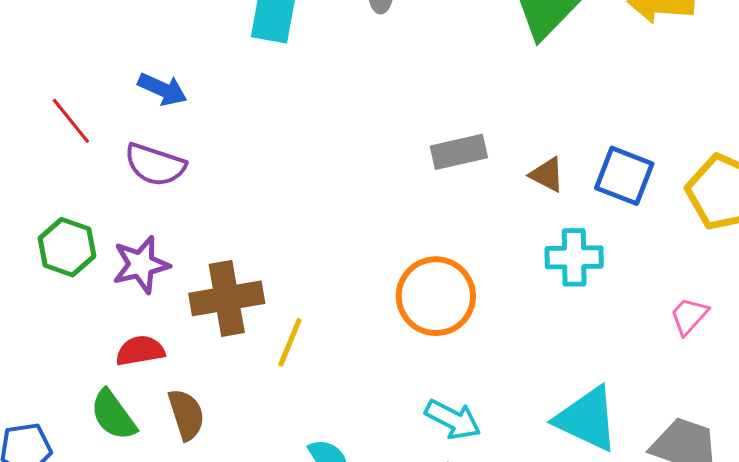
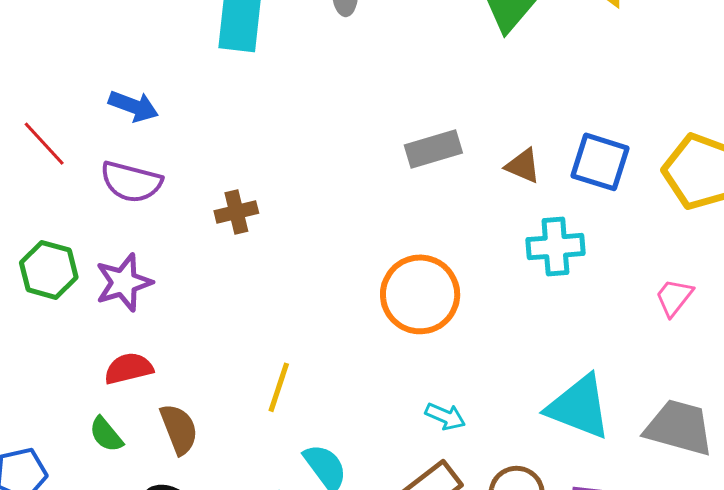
brown cross: (227, 298) -> (236, 212), moved, size x0.6
yellow line: (290, 342) -> (279, 387), moved
green semicircle: (113, 415) -> (106, 434), size x0.7
cyan arrow: (453, 419) -> (445, 416), size x0.7

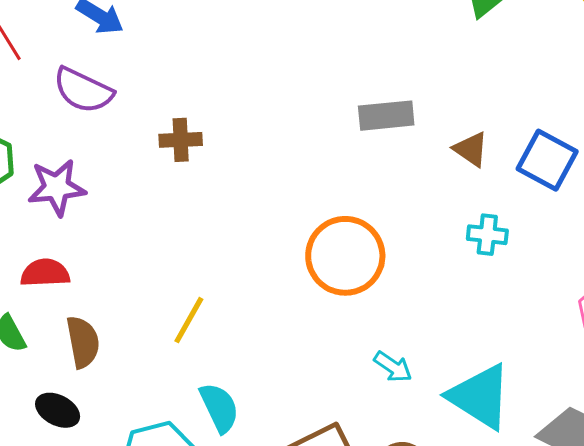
cyan cross: (555, 247) -> (487, 235), size x0.7
cyan arrow: (445, 416) -> (393, 367), moved

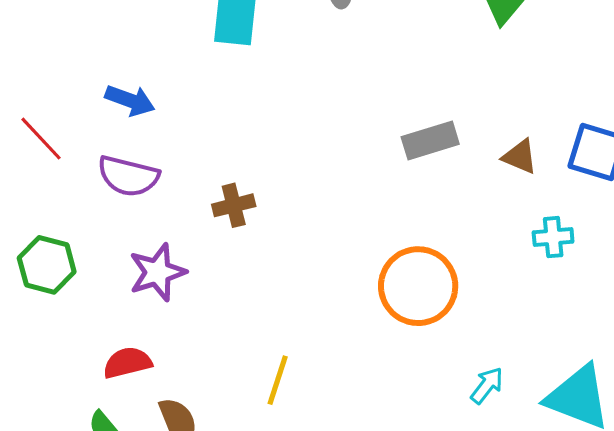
purple star: (57, 188) -> (157, 272), moved
cyan arrow: (393, 367) -> (487, 385), turned -75

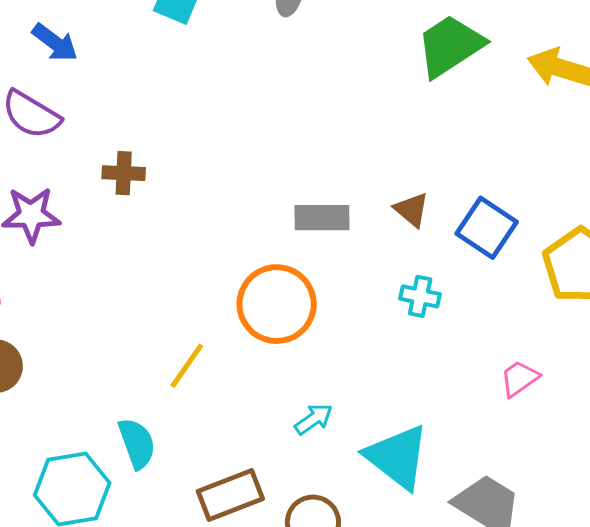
gray rectangle: (430, 141) -> (322, 218), moved
yellow line: (278, 380) -> (187, 366), moved

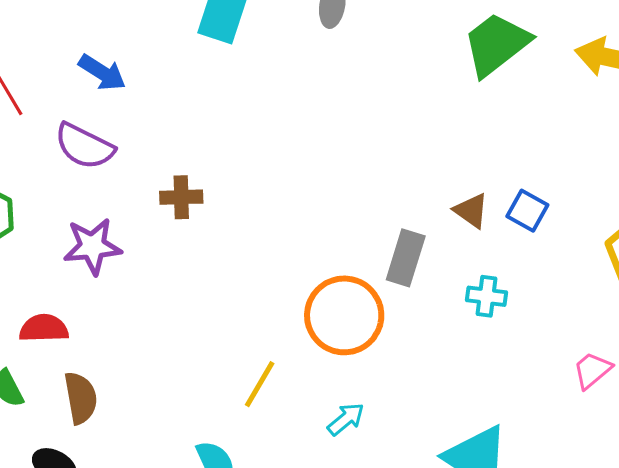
gray rectangle: (322, 218) -> (406, 258), moved, turned -68
blue square: (487, 228) -> (527, 211), moved, size x0.7
cyan arrow: (314, 419) -> (346, 419), moved

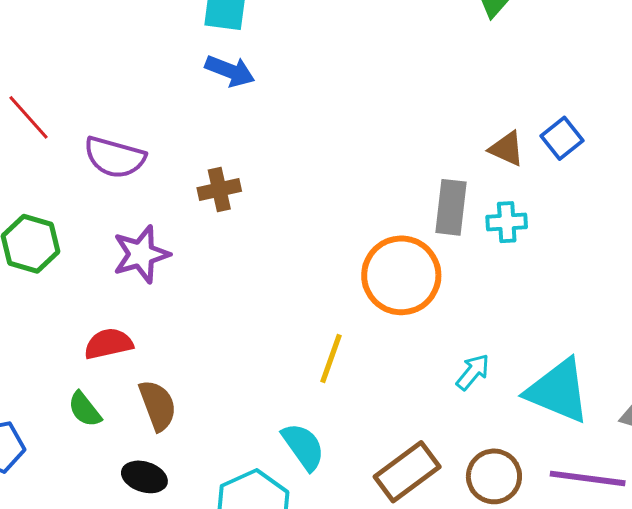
blue arrow: (102, 73) -> (230, 71), moved
blue square: (527, 211) -> (562, 138), turned 33
cyan cross: (487, 296) -> (507, 222), moved
cyan arrow: (346, 419) -> (473, 372), moved

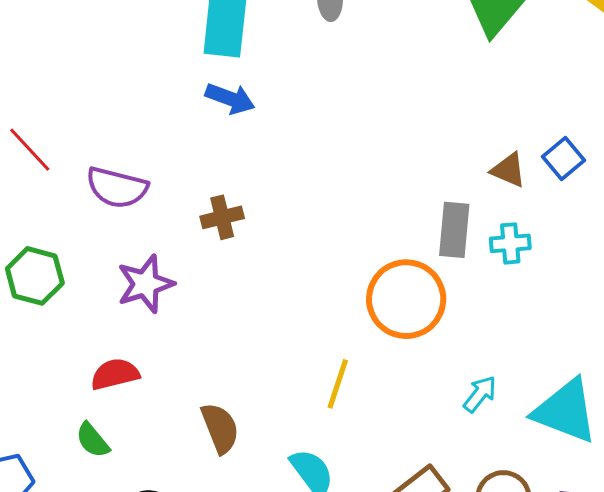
brown semicircle: (158, 405) -> (220, 428), moved

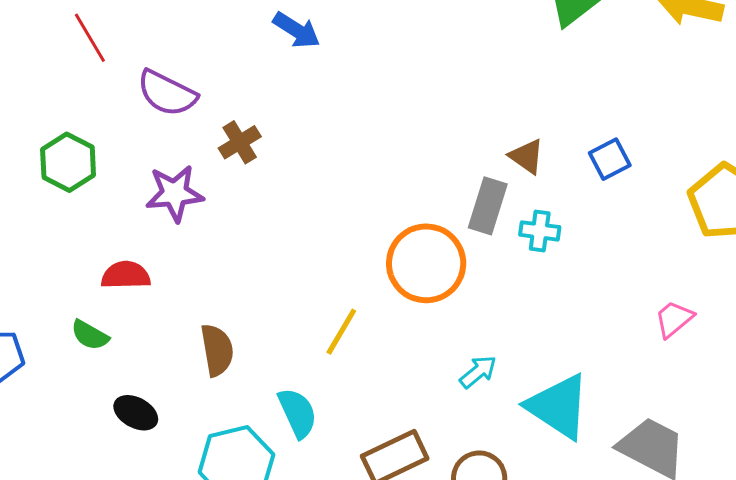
brown triangle: (509, 170) -> (527, 156), moved
brown cross: (222, 217) -> (240, 142), moved, turned -30
green semicircle: (93, 440) -> (90, 335), turned -33

